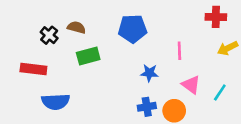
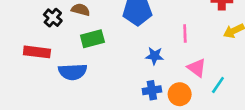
cyan line: (220, 93) -> (218, 85), moved
blue semicircle: (56, 102) -> (73, 72), moved

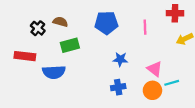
pink line: (185, 33) -> (145, 27), moved
cyan line: (218, 85) -> (172, 83), turned 40
orange circle: (180, 94) -> (152, 90), moved

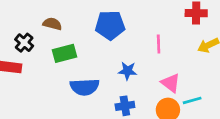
pink line: (145, 27) -> (159, 44), moved
black cross: (38, 28) -> (24, 43), moved
blue semicircle: (54, 72) -> (85, 87), moved

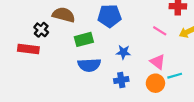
brown semicircle: (52, 24) -> (64, 15), size x1.5
pink line: (159, 44) -> (160, 31), moved, turned -56
green rectangle: (64, 53) -> (84, 39), moved

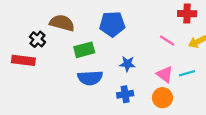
cyan line: (175, 76) -> (187, 73), moved

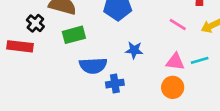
green rectangle: (84, 50) -> (74, 35), moved
pink triangle: (165, 74) -> (175, 62), turned -30
blue cross: (125, 94) -> (115, 84), moved

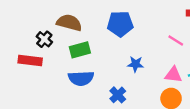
blue semicircle: (93, 66) -> (81, 78), moved
blue cross: (115, 84) -> (118, 95), turned -35

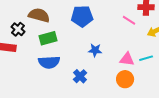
pink line: (176, 40) -> (129, 20), moved

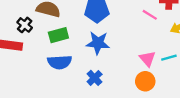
blue star: (95, 50) -> (98, 43), moved, size x1.5
pink triangle: (127, 59) -> (147, 59), turned 42

